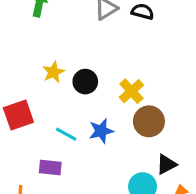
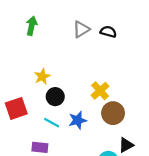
black circle: (85, 82) -> (55, 97), moved

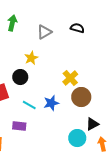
gray triangle: (81, 29) -> (44, 32), moved
yellow star: (42, 77) -> (31, 58), moved
black circle: (55, 97) -> (20, 77), moved

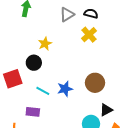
gray triangle: (44, 32) -> (67, 15), moved
yellow cross: (70, 78) -> (89, 35), moved

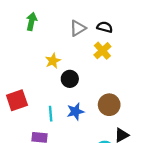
black circle: (34, 63) -> (70, 79), moved
cyan line: (43, 91) -> (51, 114), turned 56

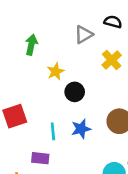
green arrow: (32, 21) -> (31, 45), moved
black semicircle: (105, 27) -> (113, 22), moved

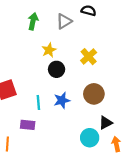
green arrow: (31, 45) -> (33, 21), moved
yellow cross: (112, 60) -> (89, 57), moved
yellow star: (56, 71) -> (49, 50), moved

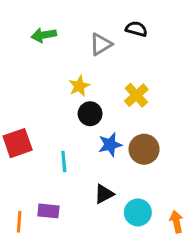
green arrow: (33, 21) -> (44, 35), moved, turned -112
blue star: (62, 100) -> (110, 145), moved
black triangle: (106, 123) -> (104, 194), moved
purple rectangle: (28, 125) -> (48, 211), moved

